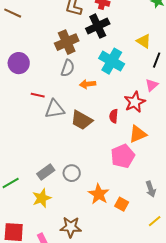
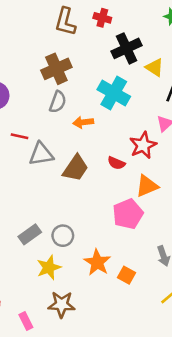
black cross: (98, 26) -> (127, 48), moved
red semicircle: (114, 116) -> (116, 163), turned -72
brown trapezoid: (82, 120) -> (76, 168), turned -85
yellow star: (42, 198) -> (49, 267), moved

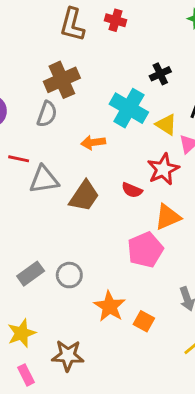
black cross: (127, 48) -> (160, 74), moved, size x0.6
yellow triangle: (155, 68) -> (166, 125), moved
gray semicircle: (58, 102) -> (47, 114), moved
yellow star: (49, 267) -> (22, 333), moved

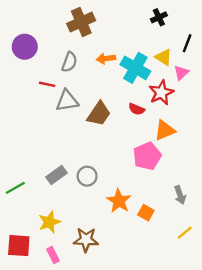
cyan cross: (129, 108) -> (135, 68), moved
gray semicircle: (47, 114) -> (69, 62), moved
orange arrow: (93, 142) -> (106, 58), moved

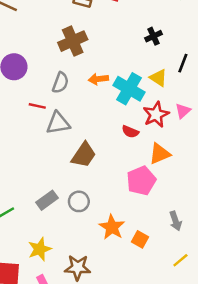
pink triangle: (181, 73) -> (183, 111), moved
brown trapezoid: (99, 114) -> (84, 155), moved

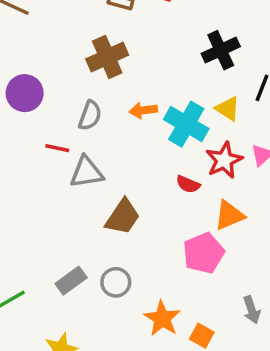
black cross: (153, 36) -> (221, 50), size x1.5

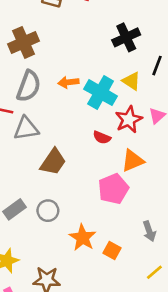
brown cross: (107, 57) -> (24, 42), moved
gray semicircle: (90, 115) -> (29, 86), size x1.4

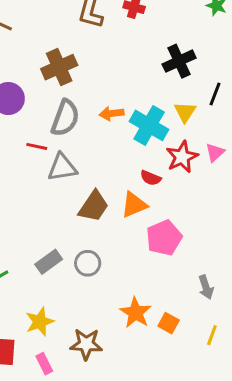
yellow triangle: (131, 81) -> (185, 112), turned 30
orange triangle: (133, 161) -> (134, 205), moved
orange star: (83, 238) -> (136, 313), moved
orange square: (112, 250) -> (169, 323), moved
yellow line: (154, 272) -> (212, 335), turned -30

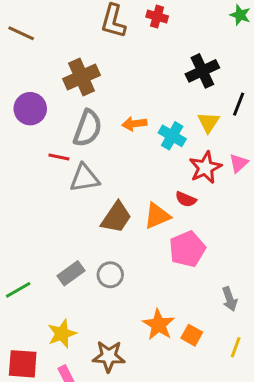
cyan cross: (149, 125) -> (172, 136), size x0.7
red semicircle: (151, 178) -> (186, 199), moved

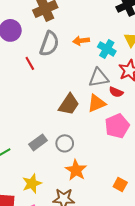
red line: (59, 157) -> (30, 63), turned 48
gray triangle: (85, 178) -> (99, 78), moved
orange star: (159, 325) -> (76, 170), moved

